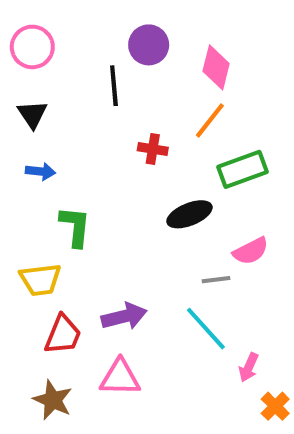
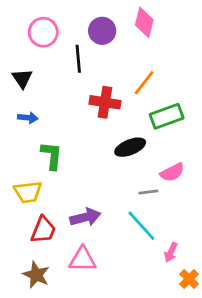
pink circle: (32, 47) -> (43, 32), moved
pink diamond: (216, 67) -> (144, 22), moved
red cross: (153, 149) -> (105, 102), size x1.5

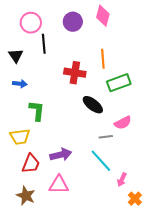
black line: (78, 59) -> (44, 44), moved
orange line: (144, 83) -> (103, 59), turned -42
black ellipse: (130, 147) -> (93, 105), turned 60

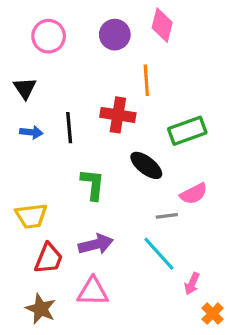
black line: (44, 44) -> (69, 128), moved
orange line: (103, 59) -> (146, 80), moved
green L-shape: (37, 111) -> (93, 184), moved

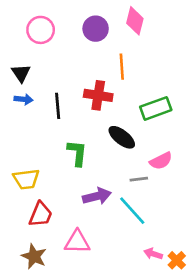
blue arrow: (31, 132) -> (24, 99), moved
purple arrow: (96, 244) -> (97, 196), moved
pink arrow: (192, 284) -> (153, 254), moved, turned 84

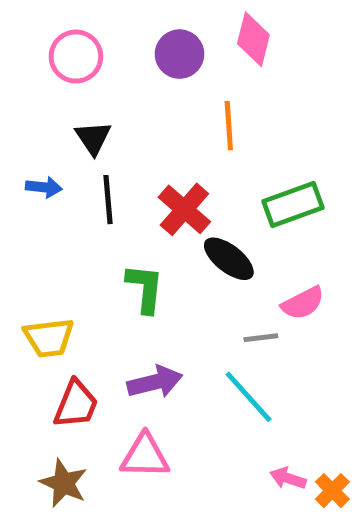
black triangle: (21, 73) -> (93, 138), moved
red cross: (98, 95) -> (184, 209), moved, turned 32
purple arrow: (97, 196) -> (155, 382), moved

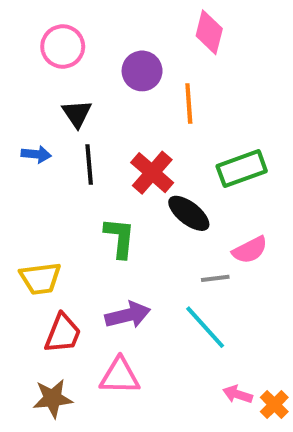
purple circle: (179, 54) -> (142, 71), moved
brown star: (64, 483) -> (53, 398), turned -30

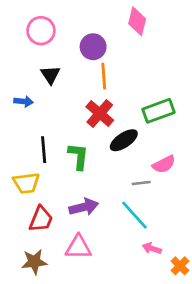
orange line: (189, 103) -> (104, 76), moved
black line: (89, 164) -> (44, 150), moved
black ellipse: (189, 213) -> (124, 140), turned -72
pink arrow: (238, 394) -> (152, 248), moved

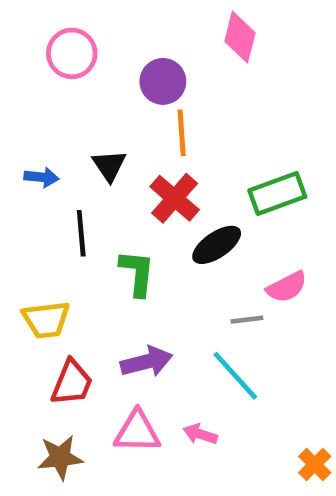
black triangle: (50, 75) -> (109, 166), moved
black line: (44, 150) -> (81, 233), moved
pink arrow: (152, 248) -> (200, 434), moved

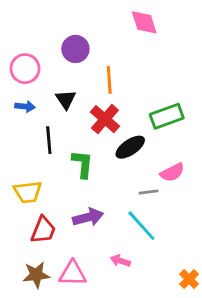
pink diamond: (240, 37) -> (144, 22), turned -32
pink circle: (72, 53) -> (25, 69), moved
purple circle: (163, 81) -> (75, 49), moved
pink triangle: (137, 432) -> (73, 273), moved

